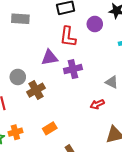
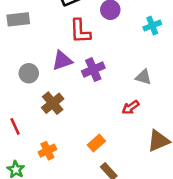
gray circle: (18, 77) -> (29, 73), moved
orange rectangle: (50, 128) -> (96, 143), moved
orange cross: (15, 132) -> (47, 151), moved

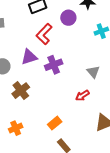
red L-shape: (80, 31) -> (44, 34), turned 45
gray triangle: (143, 77) -> (93, 72), turned 32

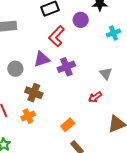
brown cross: (21, 91) -> (34, 93), turned -30
orange cross: (16, 128) -> (28, 116), moved

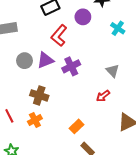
cyan cross: (113, 33) -> (118, 28), turned -32
gray circle: (15, 69) -> (25, 61), moved

